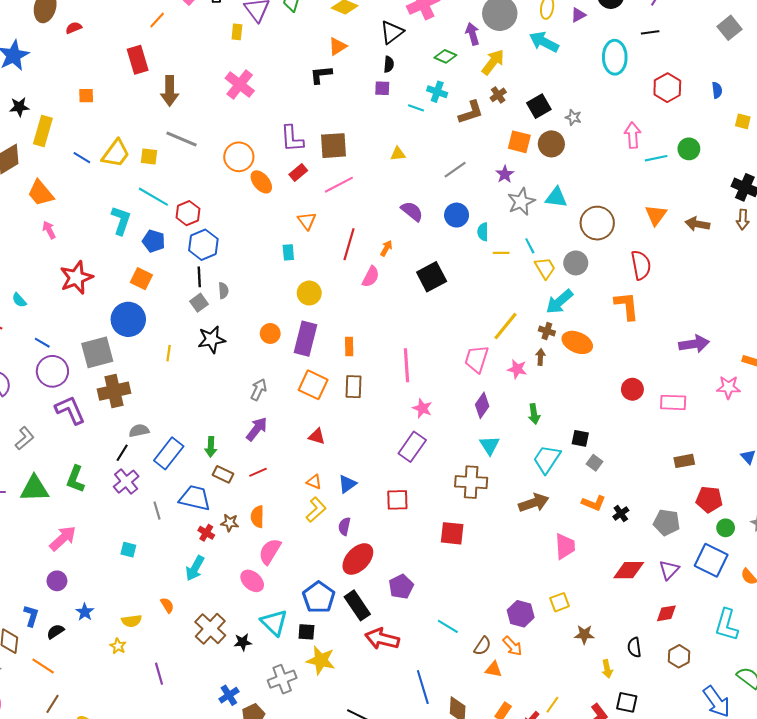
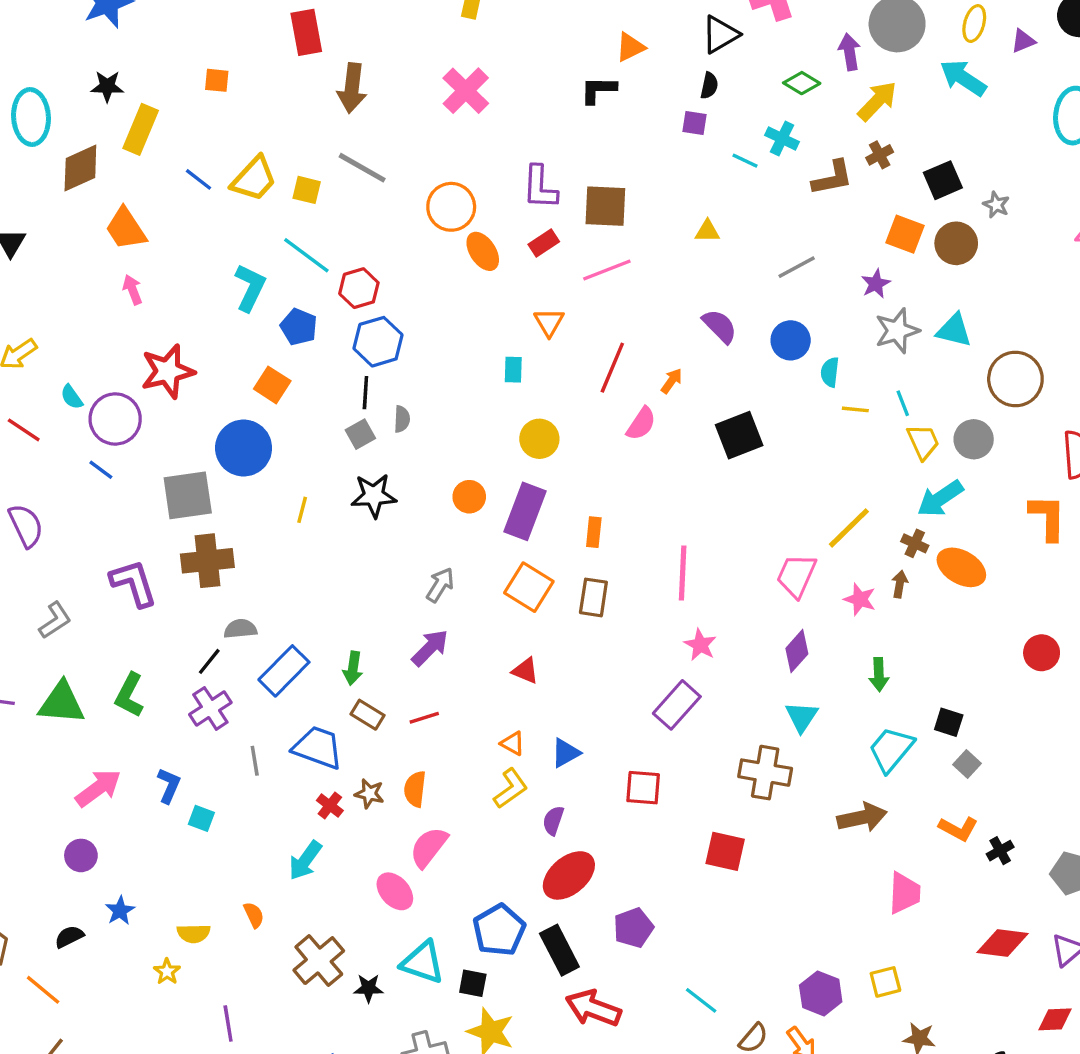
purple circle: (52, 371) -> (115, 419), moved
blue L-shape: (31, 616) -> (169, 786), moved
cyan triangle: (274, 623) -> (423, 962), turned -32

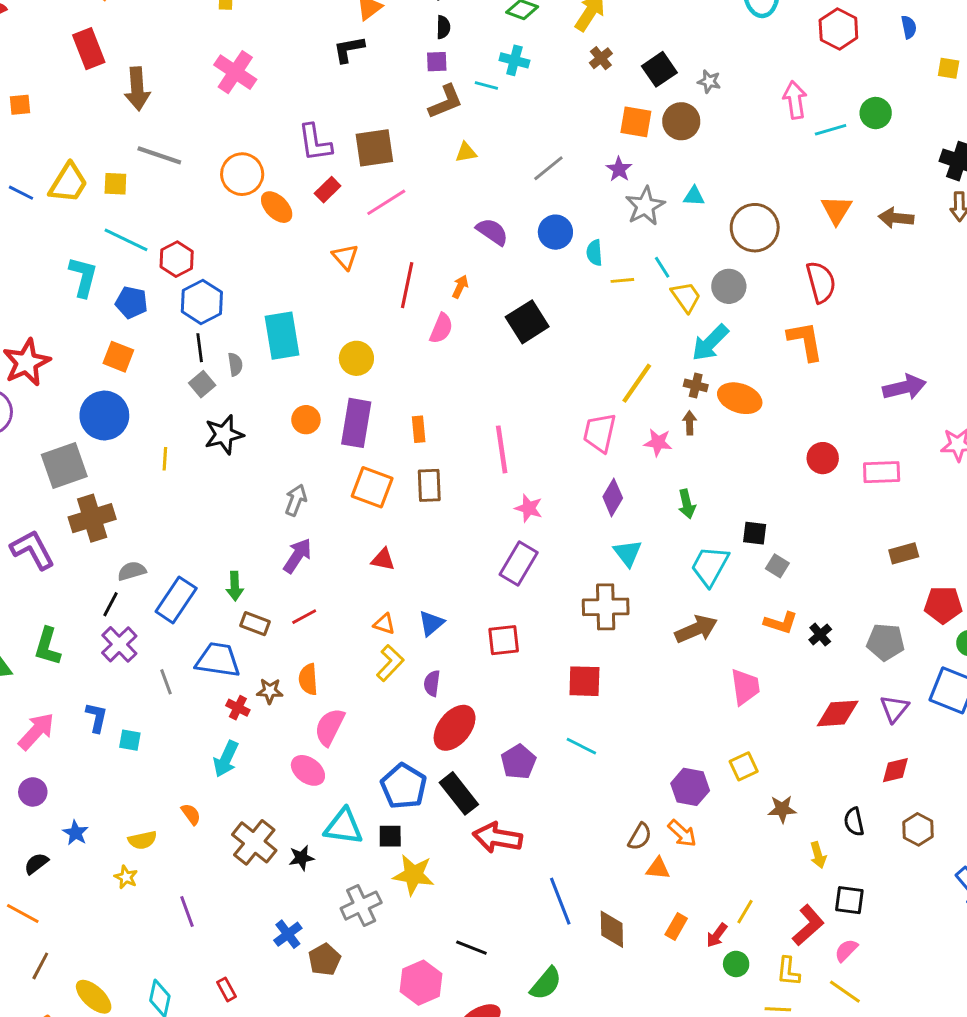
brown L-shape: (832, 178) -> (446, 102), moved
cyan triangle: (954, 330) -> (694, 196), size x0.7
cyan rectangle: (513, 370) -> (282, 336), moved, size x2.0
cyan line: (701, 1000) -> (581, 746), moved

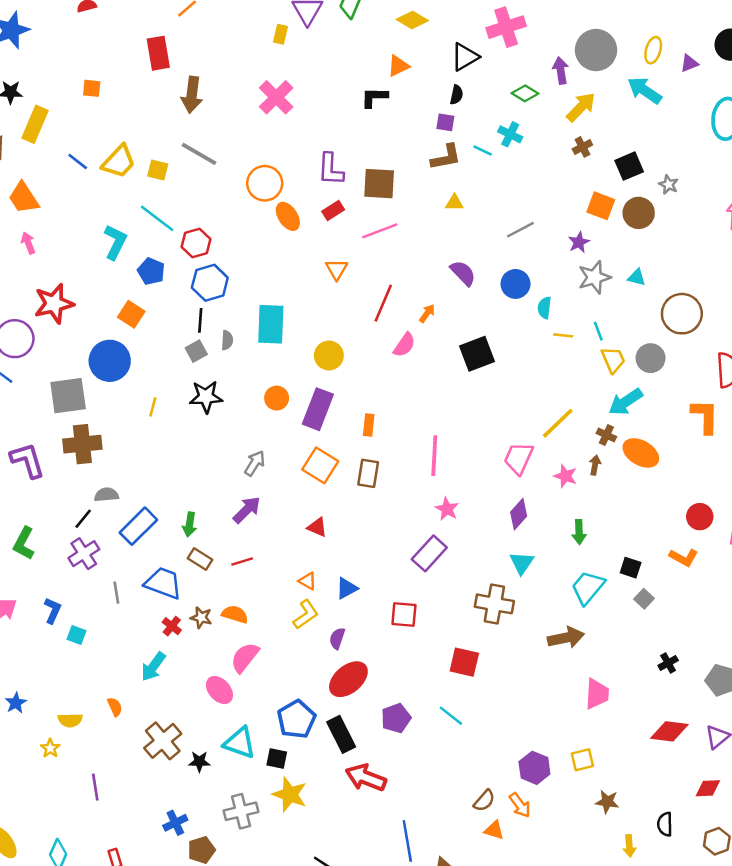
orange L-shape: (781, 623) -> (684, 557), moved
orange semicircle: (308, 679) -> (235, 614), turned 100

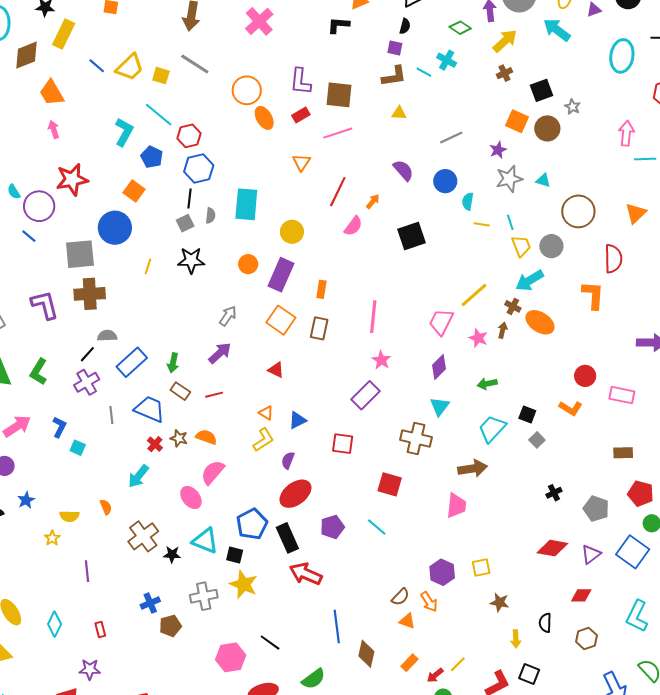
green arrow: (579, 532) -> (487, 384), turned 78
pink trapezoid: (597, 694) -> (456, 506), moved

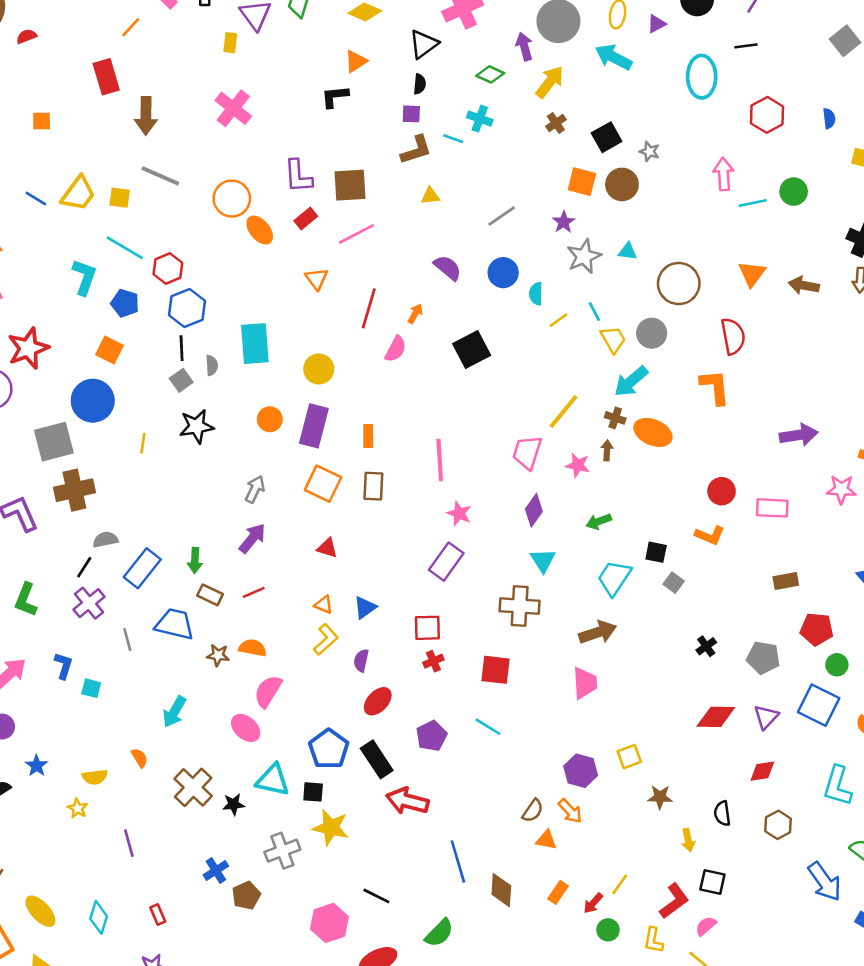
yellow line: (482, 224) -> (559, 320), turned -35
red cross: (155, 444) -> (433, 661), moved, turned 35
red ellipse: (295, 494) -> (378, 701), size x0.7

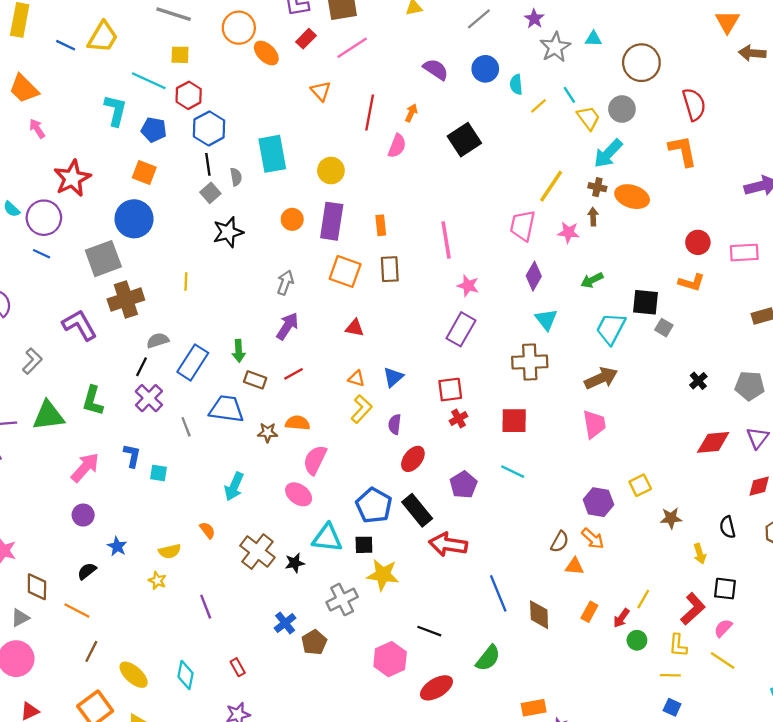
yellow square: (120, 198) -> (180, 55), moved
orange triangle: (752, 274) -> (727, 22), moved
yellow line: (143, 443) -> (186, 281), moved
black square: (656, 552) -> (646, 302), size x1.4

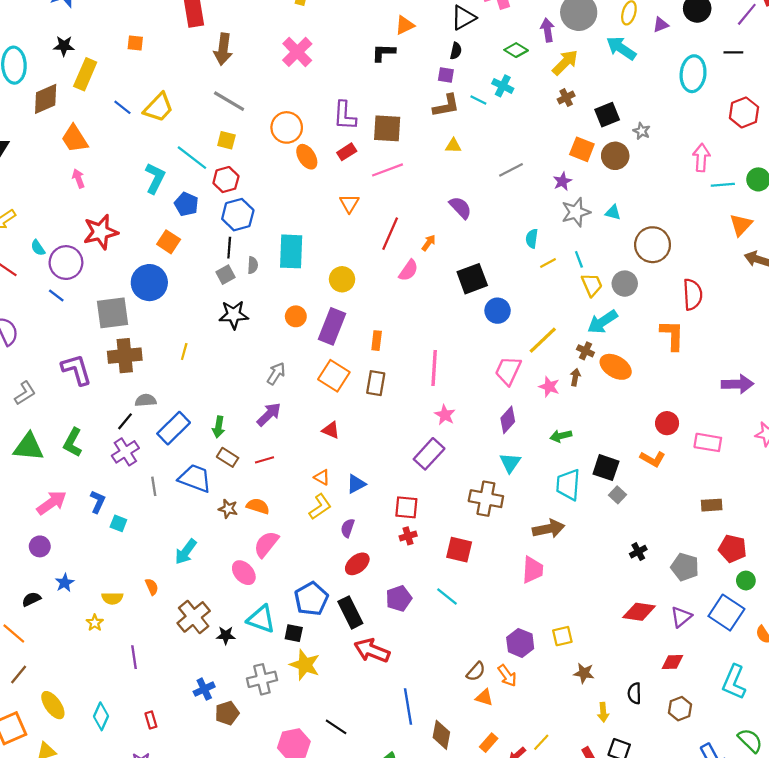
blue circle: (485, 69) -> (498, 311), moved
cyan trapezoid: (611, 329) -> (568, 485), turned -36

